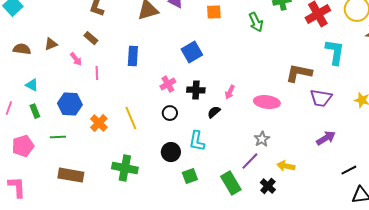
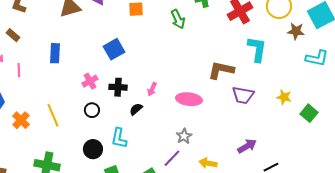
purple arrow: (326, 138) -> (247, 146), moved

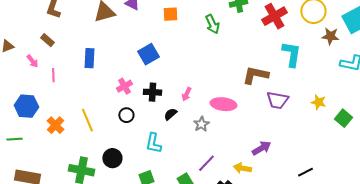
gray star: (184, 136) -> (201, 124), moved
purple arrow: (247, 146) -> (261, 148), moved
black circle: (93, 149) -> (112, 158), moved

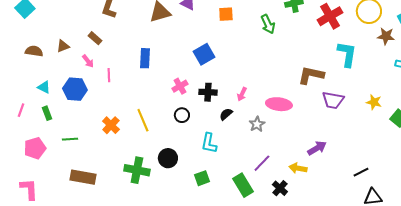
brown rectangle: (47, 40) -> (95, 38), moved
blue hexagon: (26, 106) -> (75, 89), moved

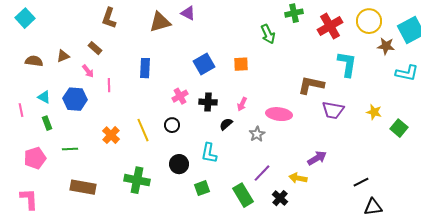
orange square: (226, 14) -> (241, 64), moved
pink line: (21, 110) -> (21, 110), moved, turned -32
black circle: (182, 115) -> (172, 125), moved
black circle: (168, 158) -> (179, 164), moved

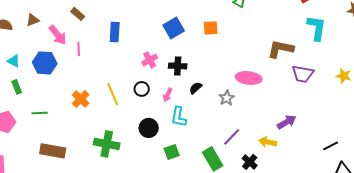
brown rectangle: (95, 48) -> (78, 14), moved
pink arrow: (88, 71) -> (58, 35), size x1.5
pink arrow: (242, 104) -> (168, 95), moved

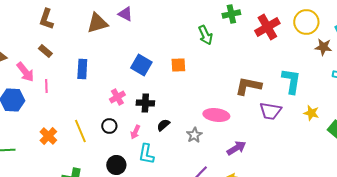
blue square: (174, 28) -> (141, 65), turned -30
cyan L-shape: (317, 28) -> (291, 81), moved
purple arrow: (287, 122) -> (236, 148), moved

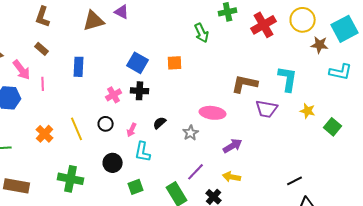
black cross: (145, 103) -> (140, 91), moved

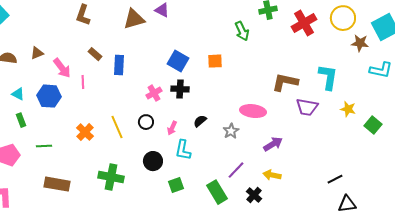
brown rectangle: (42, 49) -> (95, 54), moved

